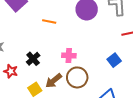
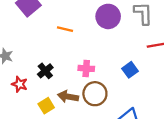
blue square: (114, 60) -> (130, 70), moved
brown arrow: (54, 81) -> (68, 97), turned 48

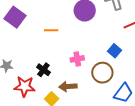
red star: (20, 84) -> (25, 86), size x1.5
brown circle: (95, 94) -> (102, 73), moved

